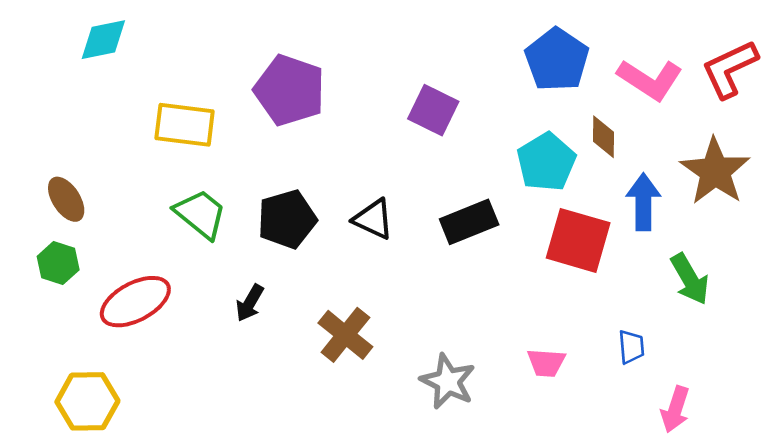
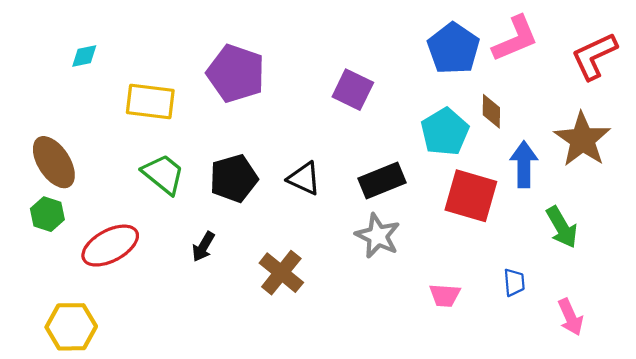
cyan diamond: (103, 40) -> (84, 56), moved, size x0.7
pink L-shape: (650, 80) -> (515, 39), moved, turned -56
brown ellipse: (66, 199) -> (54, 162), size x1.4
gray star: (448, 381) -> (378, 236), moved
pink arrow: (675, 409) -> (570, 317), moved, turned -42

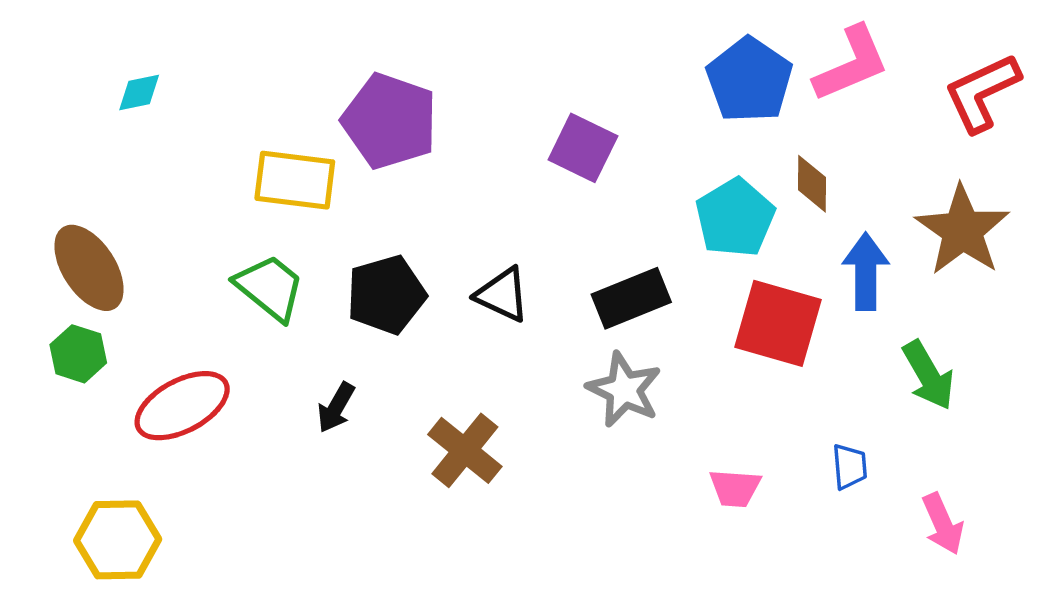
yellow rectangle: (150, 102) -> (295, 180), moved

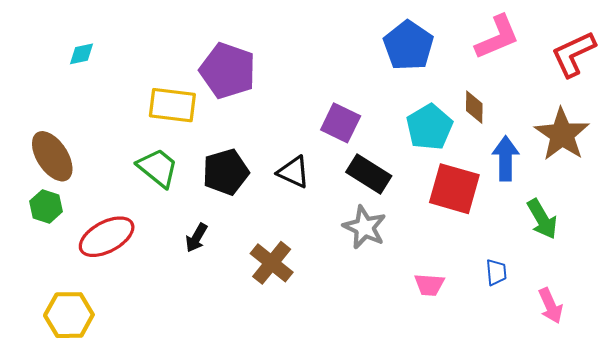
blue pentagon: (749, 80) -> (408, 46), moved
purple square: (583, 148) -> (341, 123), moved
black rectangle: (631, 298) -> (369, 174), turned 54

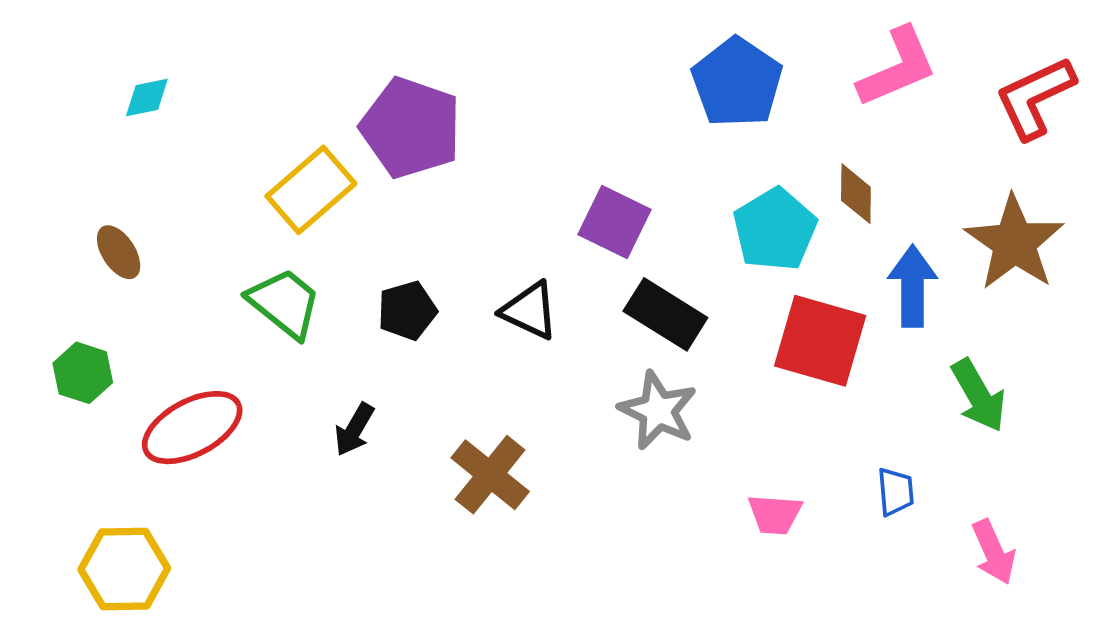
yellow rectangle: (172, 105) -> (311, 190), turned -48
brown ellipse: (52, 156) -> (119, 252), moved, size x0.6
black pentagon: (226, 172) -> (407, 311), size x0.7

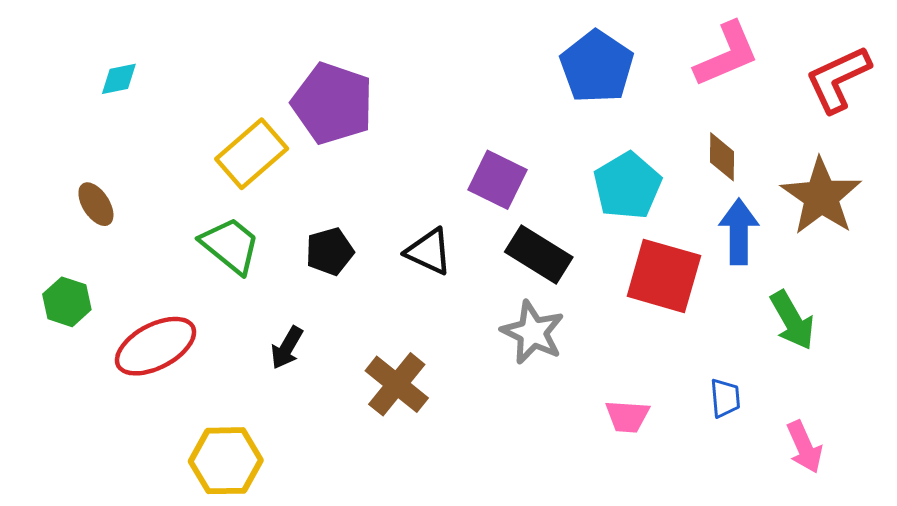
brown diamond: (856, 194) -> (722, 157), moved
yellow hexagon: (124, 569) -> (226, 461), moved

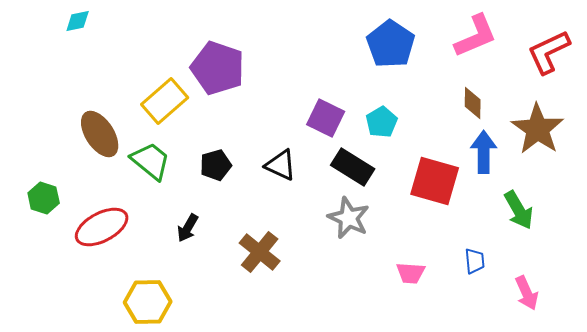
cyan diamond: (119, 79) -> (78, 21), moved
cyan pentagon: (627, 186) -> (382, 122), moved, size x0.7
brown ellipse: (96, 204) -> (100, 134), moved, size x1.6

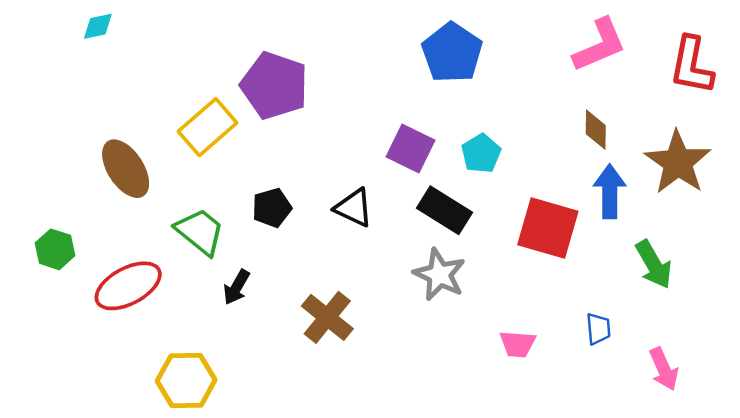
blue pentagon: (391, 44) -> (452, 53), moved
red L-shape: (549, 52) -> (692, 65), turned -54
green trapezoid: (151, 161) -> (200, 232), moved

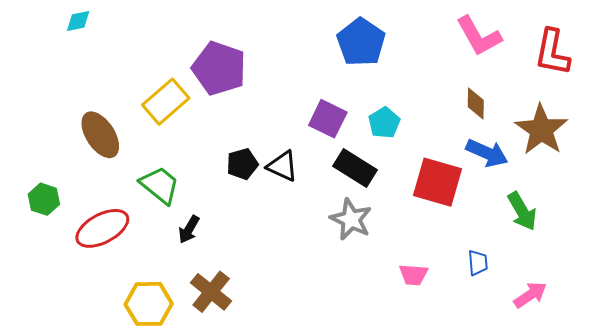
pink L-shape: (600, 45) -> (479, 36), turned 84
blue arrow: (610, 191) -> (487, 153), turned 114
black pentagon: (272, 208) -> (242, 164), moved
brown cross: (327, 317) -> (211, 292), moved
pink arrow: (664, 369) -> (530, 295), turned -100

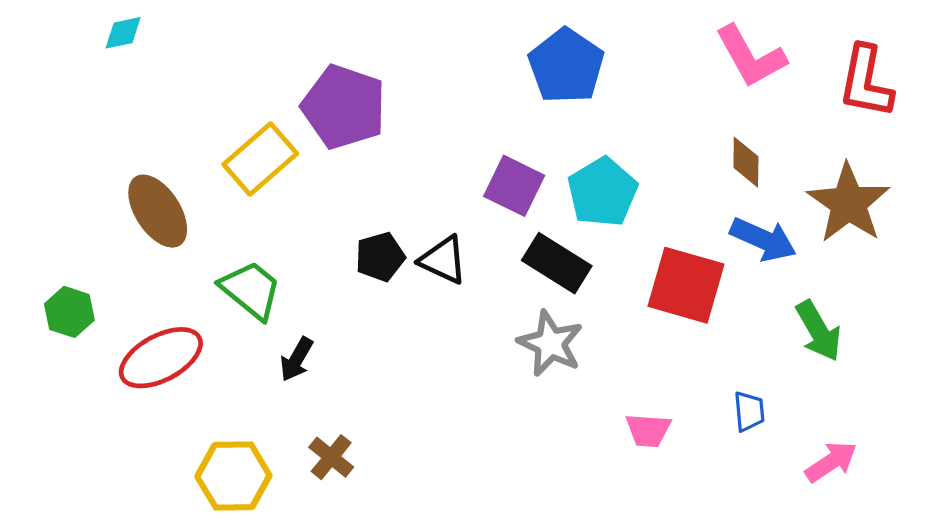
cyan pentagon: (384, 123) -> (602, 192), size x1.4
brown cross: (211, 292) -> (331, 457), size x0.7

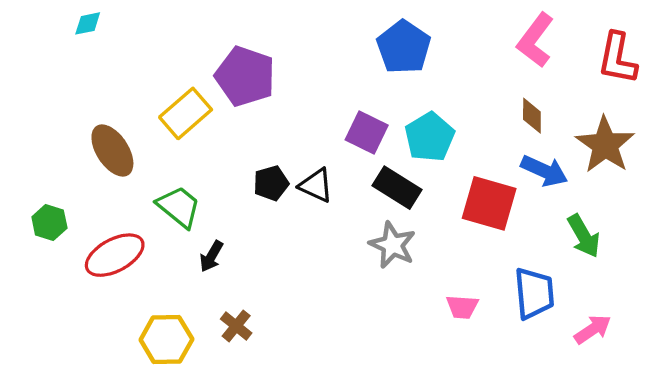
pink L-shape: (751, 56) -> (535, 40), turned 66
blue trapezoid: (749, 411) -> (534, 293), size x1.8

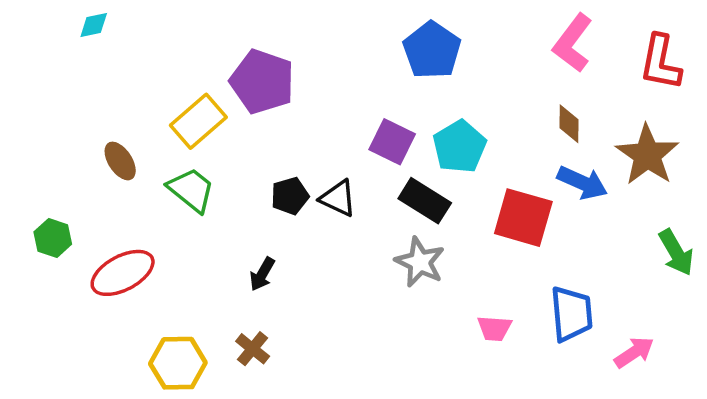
brown ellipse: (112, 151) -> (120, 161), size x0.7
green trapezoid: (179, 207) -> (191, 190), moved
green arrow: (584, 236) -> (676, 252), moved
black arrow: (211, 256) -> (262, 274), moved

